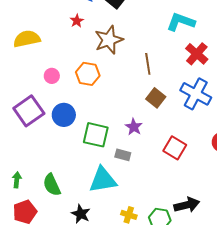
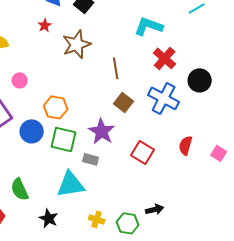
orange hexagon: (88, 74) -> (56, 107), moved
blue circle: (64, 115) -> (32, 131), moved
purple star: (134, 127) -> (102, 131), size x1.5
black arrow: (187, 205) -> (155, 209), size x0.7

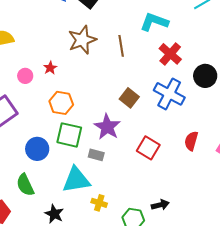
red star: (45, 25) -> (50, 68), moved
brown line: (116, 68) -> (121, 46), moved
blue circle: (32, 131) -> (37, 149), moved
yellow cross: (97, 219) -> (99, 203), moved

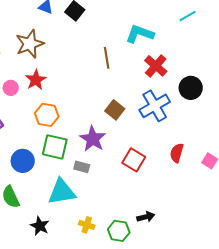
brown star: (82, 40) -> (30, 44), moved
red star: (50, 68) -> (36, 80), size x1.5
blue cross: (169, 94) -> (155, 106), turned 32
yellow cross: (99, 203) -> (87, 225), moved

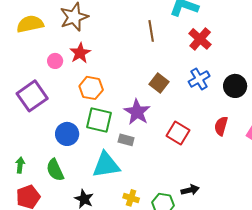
black circle: (191, 88) -> (235, 86), moved
blue cross: (155, 106) -> (199, 79), size x0.7

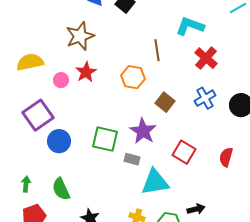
yellow semicircle: (30, 24) -> (30, 62), moved
orange hexagon: (91, 88) -> (133, 77), moved
red semicircle: (221, 126) -> (226, 157), moved
blue circle: (67, 134) -> (59, 141), moved
cyan triangle: (106, 165) -> (155, 182), moved

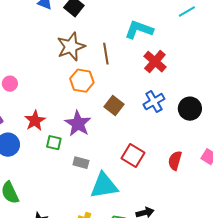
brown star: (80, 36) -> (71, 47), moved
red star: (86, 72) -> (35, 121), moved
purple star: (143, 131) -> (78, 124), moved
green square: (105, 139) -> (54, 143), size x0.6

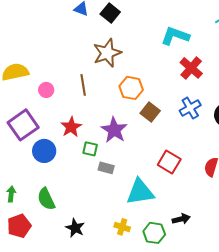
brown line: (106, 54) -> (83, 85), moved
orange hexagon: (82, 81) -> (131, 88), moved
gray rectangle: (81, 163) -> (106, 168), moved

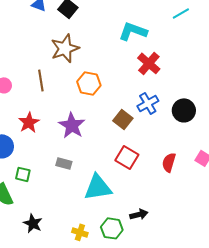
brown square: (150, 112) -> (123, 119), moved
green square: (90, 149) -> (23, 174), moved
yellow cross: (122, 227) -> (80, 232), moved

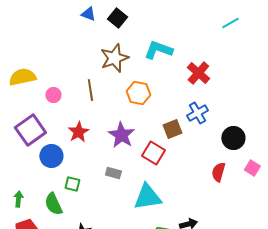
cyan L-shape: (133, 31) -> (158, 50), moved
black circle: (184, 110) -> (233, 138), moved
brown square: (123, 119) -> (172, 129), turned 30
red square: (127, 157) -> (153, 153), moved

